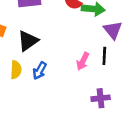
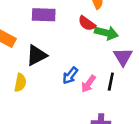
blue arrow: (40, 71) -> (70, 76), moved

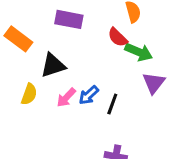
black line: (111, 82) -> (112, 104), moved
pink arrow: (88, 84) -> (66, 98), moved

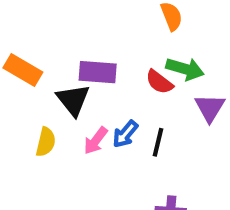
purple rectangle: (69, 19) -> (98, 72), moved
red semicircle: (118, 37) -> (159, 82), moved
black triangle: (53, 65) -> (73, 100), turned -44

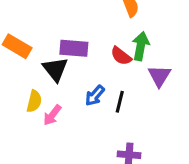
green arrow: (185, 69) -> (141, 46), turned -96
pink arrow: (96, 141) -> (52, 115), moved

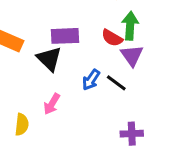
purple triangle: (159, 76) -> (132, 55), moved
yellow semicircle: (34, 101) -> (22, 125), moved
black line: (120, 102) -> (116, 83), turned -60

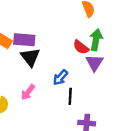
purple rectangle: (65, 36) -> (24, 40), moved
black line: (116, 83) -> (70, 96), moved, turned 49

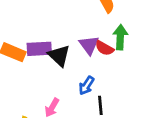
black triangle: (30, 57) -> (59, 56), moved
purple triangle: (94, 63) -> (89, 45), moved

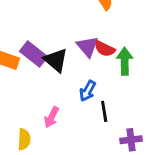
green arrow: (120, 37) -> (125, 61), moved
purple rectangle: (39, 49) -> (34, 54), turned 45

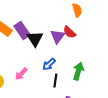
red semicircle: (105, 49) -> (69, 32), moved
green arrow: (125, 61) -> (78, 71), moved

